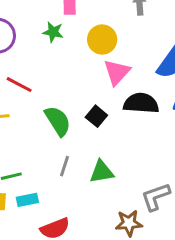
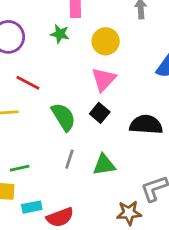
pink triangle: (117, 72) -> (104, 79), moved
black semicircle: (141, 103) -> (146, 125), moved
cyan rectangle: (27, 200) -> (32, 207), moved

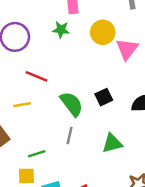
pink triangle: (104, 79) -> (127, 49), moved
black square: (100, 113) -> (104, 97), turned 30
gray line: (69, 159) -> (70, 136), moved

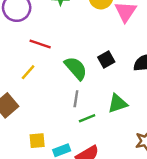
yellow line: (22, 105) -> (28, 72), turned -35
green line: (37, 154) -> (87, 118), moved

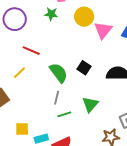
black square: (106, 59) -> (84, 68), turned -32
green triangle: (118, 103) -> (90, 104), turned -36

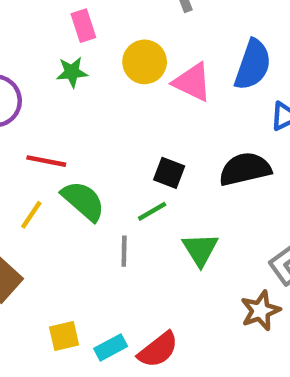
pink triangle: (103, 30) -> (192, 82), turned -30
green semicircle: (59, 73) -> (83, 201), moved
green line: (64, 114) -> (152, 211), moved

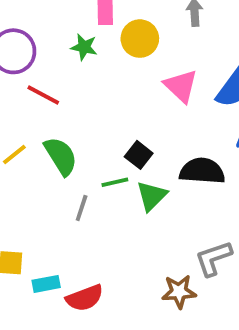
yellow circle: (145, 62) -> (140, 39), moved
red line: (46, 161) -> (43, 95), moved
green triangle: (200, 249) -> (152, 196), moved

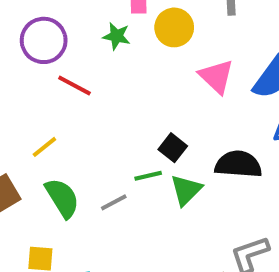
green semicircle: (61, 156) -> (62, 198), moved
gray line: (82, 208) -> (114, 202), turned 44

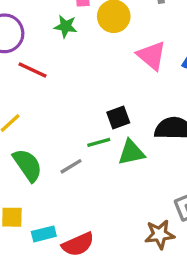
black square: (173, 148) -> (118, 118), turned 35
green triangle: (186, 190) -> (131, 153), turned 36

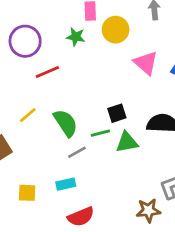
red line: (32, 70) -> (47, 72), turned -50
green semicircle: (28, 165) -> (66, 123), moved
cyan rectangle: (44, 234) -> (66, 184), moved

